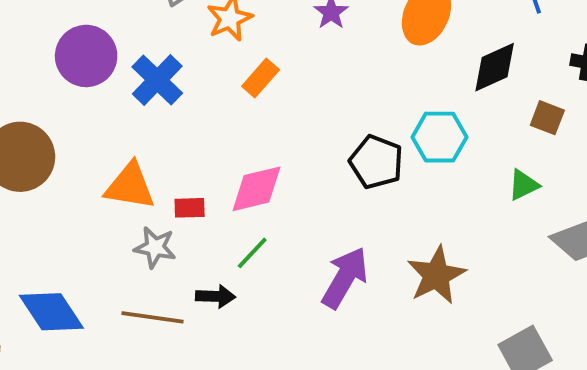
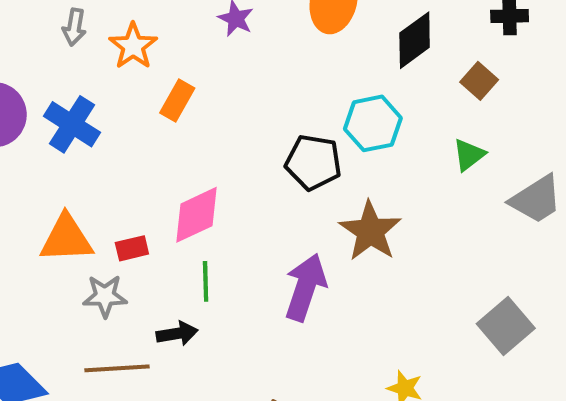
brown square: (547, 118) -> (479, 81), turned 32
green line: (252, 253) -> (206, 281), turned -33
brown star: (436, 275) -> (370, 231), moved

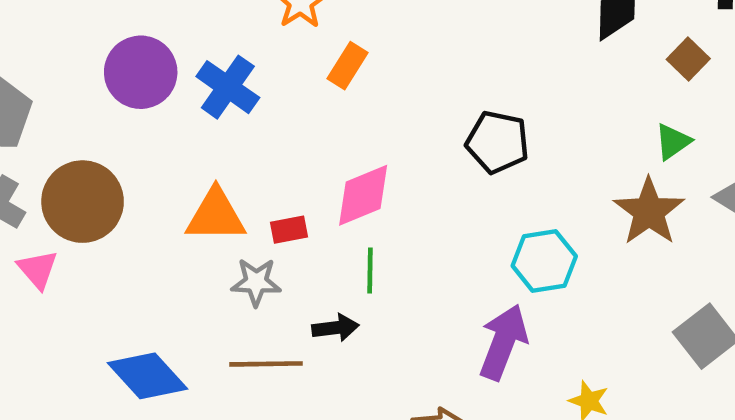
cyan hexagon: (373, 123) -> (544, 261), moved
brown star: (370, 231) -> (649, 211), moved
purple arrow: (305, 287) -> (503, 342), moved

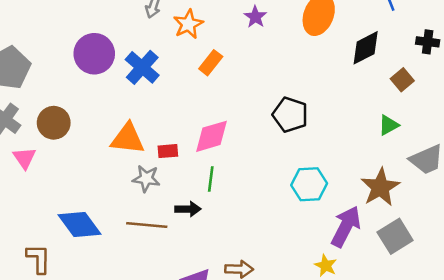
brown circle: (83, 202) -> (54, 123), size x0.7
brown star: (649, 211) -> (380, 187), moved
purple arrow: (503, 342) -> (346, 226), moved

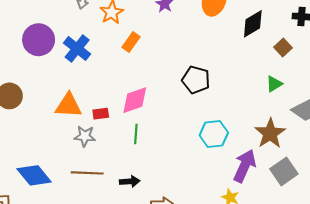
black arrow: (188, 209) -> (130, 181), moved

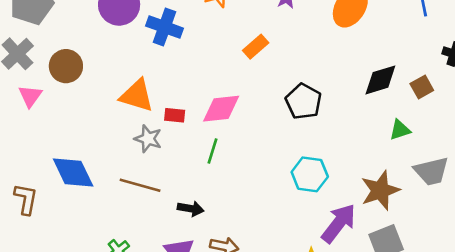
black diamond: (253, 24) -> (380, 80), moved
orange rectangle: (131, 42) -> (256, 47), moved
blue cross: (77, 49) -> (164, 27), turned -32

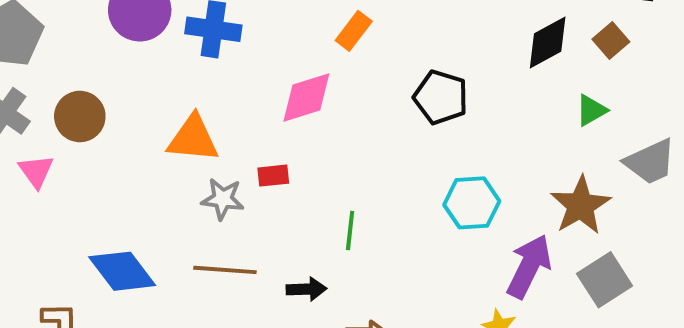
pink diamond: (221, 109) -> (306, 97), moved
red rectangle: (175, 115) -> (273, 176), moved
green line: (213, 151) -> (350, 230), moved

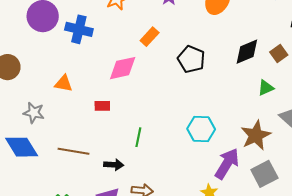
black pentagon: (441, 97) -> (191, 59), moved
orange triangle: (193, 139) -> (64, 84), size x0.7
gray star: (223, 199) -> (34, 113), moved

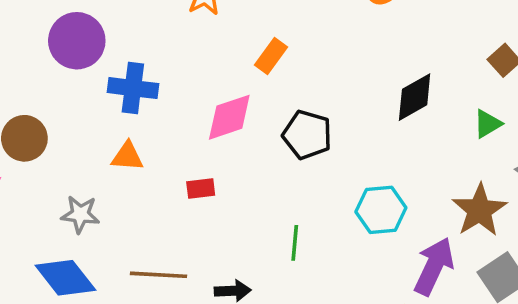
blue cross: (79, 29) -> (133, 88), moved
black diamond: (247, 52) -> (415, 97), moved
black pentagon: (191, 59) -> (307, 135), moved
green line: (138, 137) -> (295, 243), moved

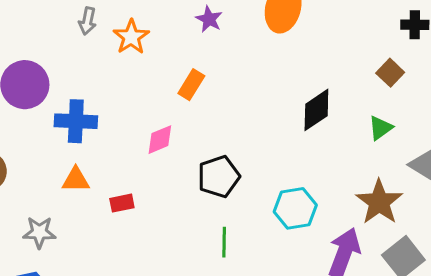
pink diamond: (229, 117) -> (160, 140), size x0.7
black pentagon: (307, 135) -> (219, 177), moved, turned -30
red rectangle: (201, 189) -> (122, 203), moved

